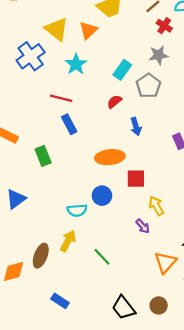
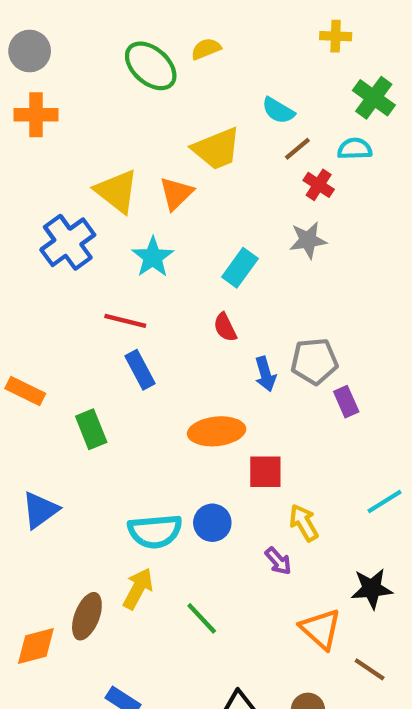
gray pentagon: (148, 86) -> (314, 361), moved, turned 30
red semicircle: (114, 102) -> (225, 327), turned -77
blue circle: (102, 196) -> (212, 523), moved
cyan semicircle: (77, 210) -> (155, 531), size x1.4
orange triangle: (165, 262) -> (321, 629), turned -30

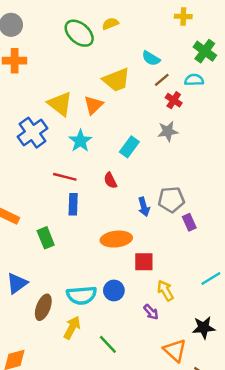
red semicircle: (225, 327) -> (110, 180), moved
blue rectangle: (140, 370) -> (73, 204), turned 30
brown ellipse: (87, 616) -> (43, 307), moved

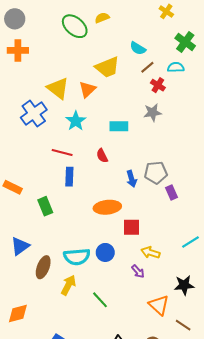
yellow cross: (183, 16) -> (166, 11), turned 32
cyan rectangle: (129, 147) -> (119, 126), turned 54
yellow arrow: (165, 290) -> (150, 252), turned -42

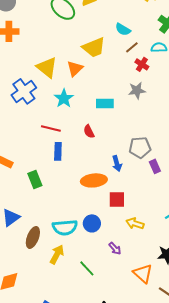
blue arrow: (132, 179) -> (117, 163), moved
purple arrow: (138, 271) -> (115, 248), moved

